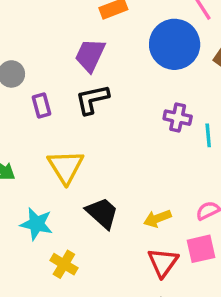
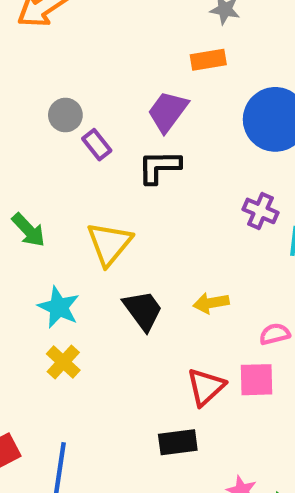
purple rectangle: (41, 106) -> (97, 145), moved, turned -35
yellow arrow: (157, 218) -> (211, 303), moved
yellow cross: (64, 264) -> (63, 362), moved

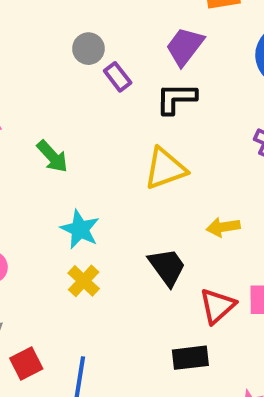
yellow triangle: (109, 244) -> (165, 169), moved, turned 30
black trapezoid: (143, 310) -> (167, 267), moved

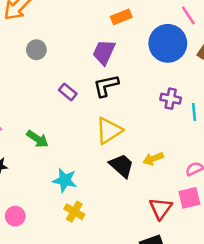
gray circle: (88, 49) -> (36, 50), moved
purple rectangle: (118, 77) -> (68, 92), moved
black trapezoid: (167, 267) -> (122, 166), moved

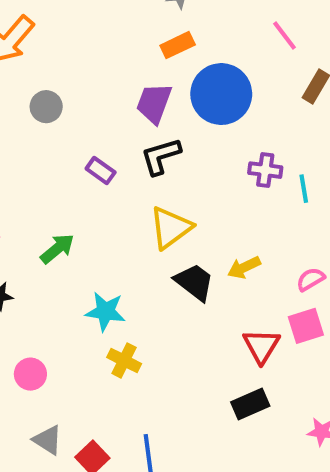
blue circle: (168, 43) -> (221, 94), moved
green arrow: (37, 139) -> (57, 249), turned -70

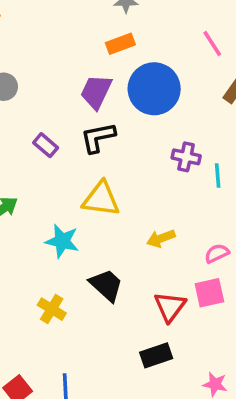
yellow triangle: (171, 228) -> (101, 199), turned 39
black trapezoid: (194, 282) -> (106, 285), moved
cyan star: (105, 311) -> (62, 241), moved

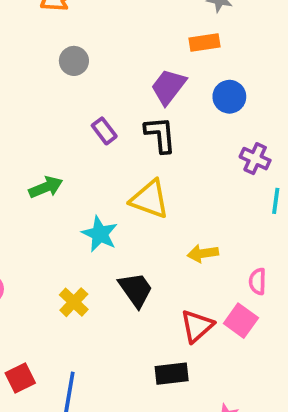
blue circle: (154, 89) -> (229, 97), size x0.6
black L-shape: (98, 137) -> (160, 135), turned 84
purple cross: (186, 157) -> (255, 159), moved
pink semicircle: (217, 253) -> (257, 281), turned -75
pink square: (209, 293) -> (241, 321), turned 36

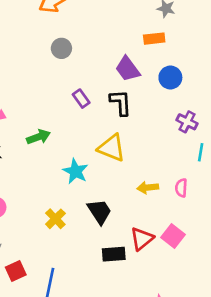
purple trapezoid: (168, 87) -> (128, 69), turned -76
pink semicircle: (257, 281) -> (181, 188), moved
black rectangle: (172, 374) -> (114, 254), moved

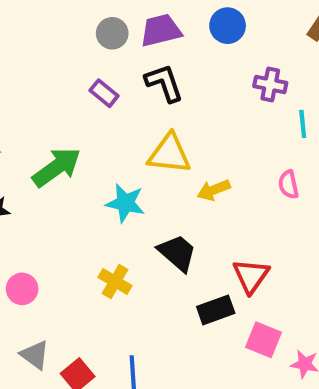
gray circle: (61, 48) -> (112, 33), moved
purple trapezoid: (128, 69) -> (161, 30), turned 128
green arrow: (38, 137) -> (57, 167), size x1.4
yellow arrow: (148, 188) -> (214, 190), moved
pink square: (173, 236) -> (264, 340), moved

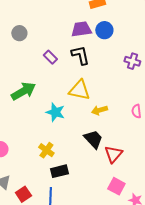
blue circle: (228, 26) -> (104, 30), moved
gray circle: (112, 33) -> (19, 33), moved
black trapezoid: (177, 253) -> (93, 139), moved
black rectangle: (216, 310) -> (59, 171), moved

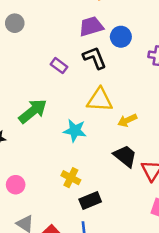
blue circle: (104, 30) -> (121, 37), moved
gray circle: (19, 33) -> (15, 23), moved

